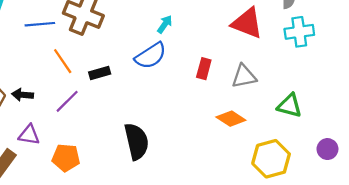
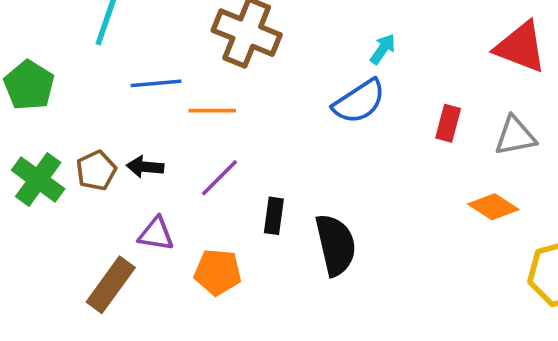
blue line: (40, 24) -> (156, 83), moved
orange line: (63, 61) -> (212, 111), turned -56
black rectangle: (100, 73) -> (274, 216), moved, turned -66

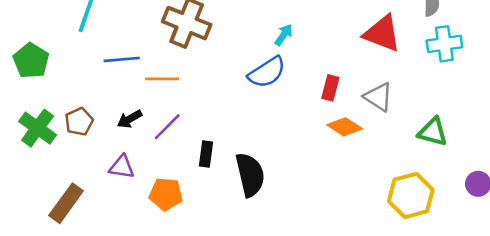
gray triangle: (515, 136) -> (378, 97), turned 44
black arrow: (145, 167) -> (130, 119), moved, turned -35
orange diamond: (493, 207) -> (345, 127), moved
brown rectangle: (111, 285) -> (66, 203), moved

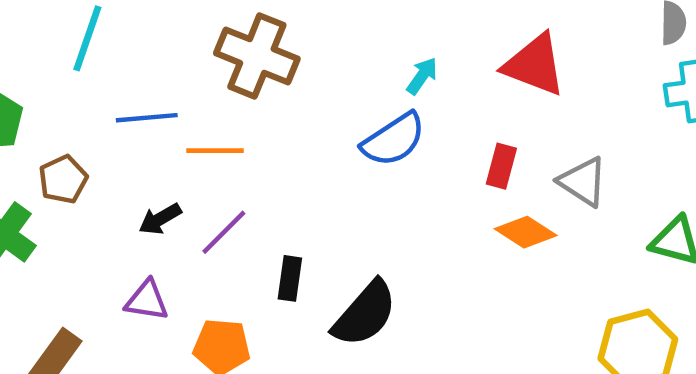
red triangle: (382, 33) -> (534, 65), moved
brown pentagon: (79, 122) -> (63, 179), moved
black semicircle: (250, 175) -> (365, 314), turned 54

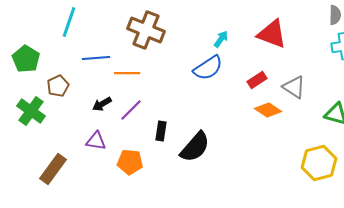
red rectangle: (501, 166) -> (257, 80), turned 42

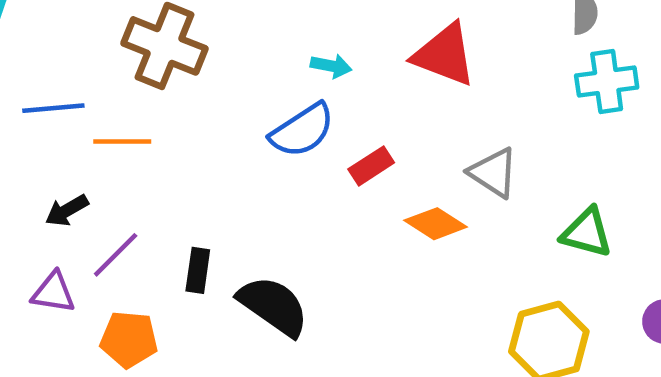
cyan arrow: (221, 39) -> (331, 66), turned 66
red rectangle: (257, 80) -> (371, 166), moved
purple line: (131, 110) -> (116, 255), moved
black semicircle: (195, 147) -> (273, 306), turned -96

